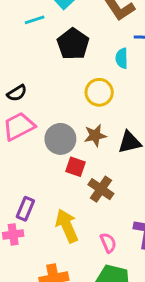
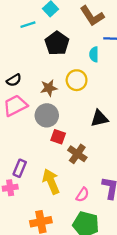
brown star: (95, 136) -> (49, 88), moved
pink semicircle: (108, 243) -> (82, 195), turned 56

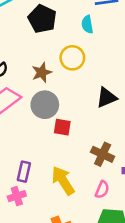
brown cross: (77, 154) -> (103, 154), moved

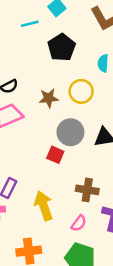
gray circle: (45, 105) -> (70, 132), moved
brown cross: (103, 154) -> (87, 190), turned -30

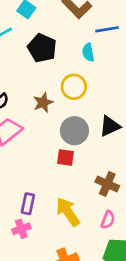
brown cross: (87, 190) -> (107, 184), turned 30

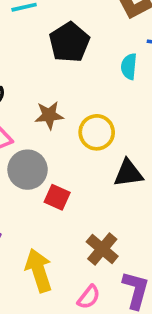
yellow circle: (74, 87) -> (97, 132), moved
gray circle: (74, 131) -> (28, 170), moved

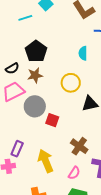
black pentagon: (69, 42) -> (36, 51), moved
cyan semicircle: (129, 66) -> (83, 53), moved
brown star: (49, 115) -> (35, 75), moved

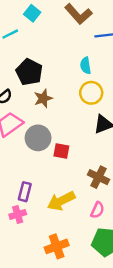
brown star: (35, 75) -> (43, 98), moved
yellow circle: (71, 83) -> (91, 93), moved
yellow arrow: (46, 161) -> (61, 201), turned -85

